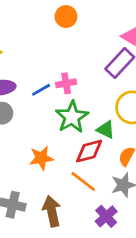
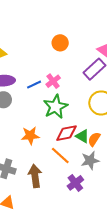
orange circle: (66, 17) -> (60, 43), moved
pink cross: (66, 83) -> (53, 81), turned -32
green triangle: (106, 130) -> (82, 136), moved

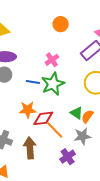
blue line: (34, 85) -> (33, 82), moved, turned 32
red diamond: (66, 133) -> (43, 118), moved

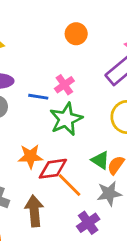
blue line: (33, 82) -> (38, 97), moved

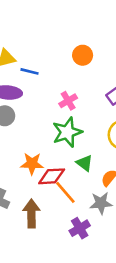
blue line: (38, 97) -> (30, 71), moved
green triangle: (100, 160) -> (85, 163), moved

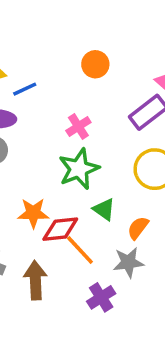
blue line: (30, 71) -> (25, 89), turned -36

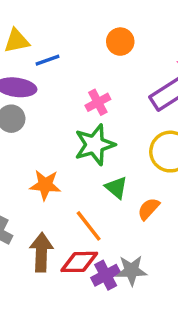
red diamond: (60, 229) -> (79, 262), moved
gray star: (128, 262) -> (131, 270), moved

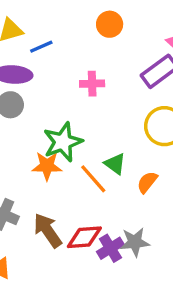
pink cross: (98, 102) -> (92, 84), turned 30
green star: (95, 145) -> (63, 142), moved
orange line: (89, 226) -> (93, 179), moved
brown arrow: (41, 252) -> (48, 230), turned -33

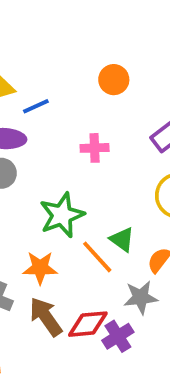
orange star: (47, 166) -> (40, 268), moved
gray star: (135, 242) -> (141, 297), moved

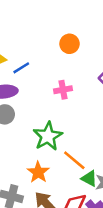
green triangle: (122, 240) -> (89, 178), moved
orange star: (40, 268) -> (38, 172), turned -30

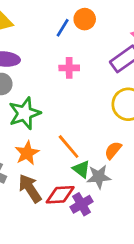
blue line: (21, 68) -> (63, 28), moved, turned -36
green star: (48, 136) -> (25, 113), moved

